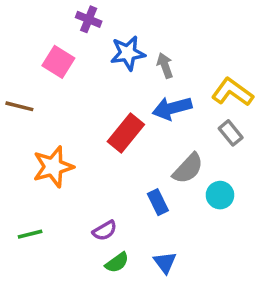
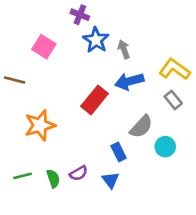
purple cross: (89, 19) -> (80, 15), moved
blue star: (128, 53) -> (96, 40), turned -30
green semicircle: (117, 263) -> (53, 179), moved, turned -72
blue triangle: (165, 263) -> (111, 180), moved

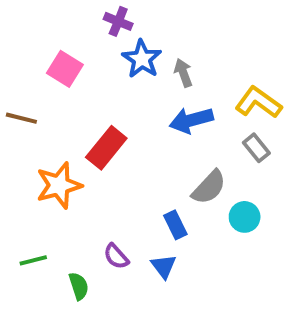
red rectangle: (95, 100) -> (106, 148), moved
purple semicircle: (79, 173) -> (116, 256), turned 78
green semicircle: (53, 179) -> (79, 286), moved

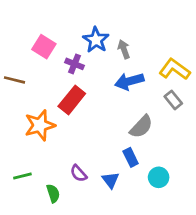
purple cross: (118, 21) -> (75, 64), moved
cyan circle: (245, 217) -> (159, 177), moved
blue rectangle: (175, 225) -> (131, 157), moved

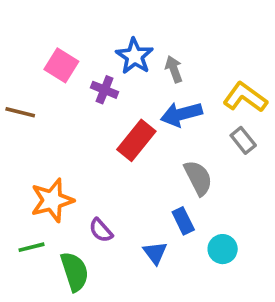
red rectangle: (72, 100) -> (136, 140), moved
orange star: (40, 125) -> (52, 200), moved
gray semicircle: (141, 127) -> (198, 178), turned -70
purple semicircle: (79, 173) -> (101, 230), moved
green semicircle: (53, 193) -> (75, 272), size x1.5

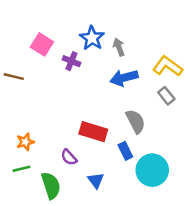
red rectangle: (136, 140) -> (93, 132), moved, turned 68
orange star: (52, 200) -> (25, 142), moved, size x0.6
cyan circle: (223, 249) -> (152, 170), size x1.6
blue triangle: (155, 253) -> (96, 180), moved

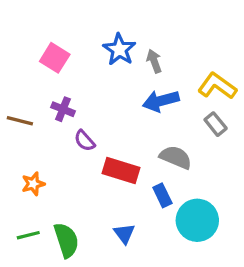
purple cross: (71, 61) -> (63, 109), moved
brown line: (14, 77) -> (20, 121), moved
gray semicircle: (136, 121) -> (176, 157), turned -40
purple semicircle: (69, 157) -> (85, 141), moved
green line: (21, 169) -> (28, 235), moved

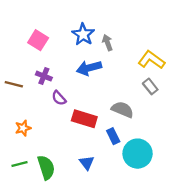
blue arrow: (161, 101) -> (89, 68), moved

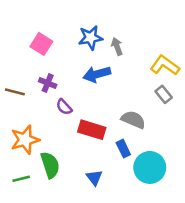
blue star: (83, 34) -> (90, 38), turned 30
orange star: (23, 128) -> (25, 140), size x1.6
green semicircle: (46, 167) -> (50, 165), moved

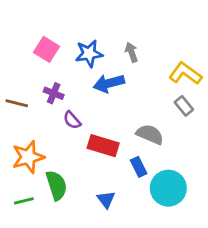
blue star: (90, 38) -> (89, 54), moved

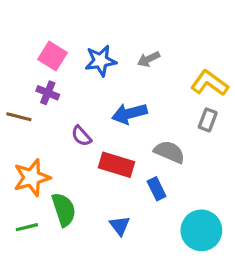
gray arrow: (131, 52) -> (149, 59), turned -96
blue arrow: (109, 83) -> (129, 114), moved
purple cross: (54, 93) -> (48, 93), moved
gray rectangle: (184, 106) -> (208, 120), turned 60
cyan circle: (168, 188) -> (201, 230), moved

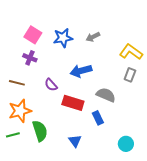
brown line: (19, 117) -> (17, 83), moved
green line: (27, 227) -> (13, 135), moved
cyan circle: (201, 230) -> (126, 144), size x0.6

